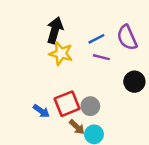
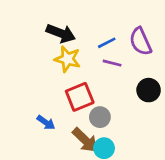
black arrow: (55, 30) -> (61, 33), turned 95
red square: (67, 104) -> (80, 97), moved
brown arrow: (77, 127) -> (85, 140), size x1.5

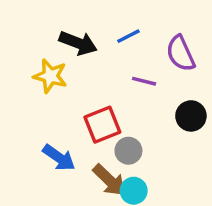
blue line: (107, 43) -> (128, 36), moved
yellow star: (68, 59) -> (50, 76), moved
blue arrow: (46, 123) -> (59, 158), size x1.4

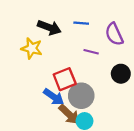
blue line: (128, 36) -> (81, 23), turned 32
gray circle: (128, 151) -> (81, 96), size x1.5
blue arrow: (59, 158) -> (54, 97), moved

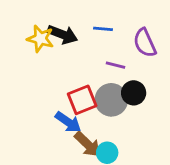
yellow star: (32, 48) -> (40, 39), moved
black circle: (121, 74) -> (134, 93), moved
gray circle: (81, 96) -> (111, 100), moved

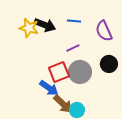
purple line: (115, 65) -> (73, 48), moved, turned -40
black circle: (134, 93) -> (109, 64), moved

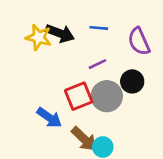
black circle: (109, 64) -> (132, 81), moved
blue arrow: (49, 88) -> (49, 118), moved

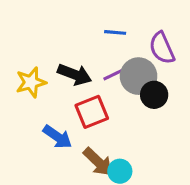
black arrow: (60, 33) -> (75, 75), moved
yellow star: (39, 37) -> (31, 82), moved, turned -30
gray circle: (107, 96) -> (139, 76), moved

